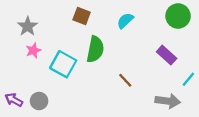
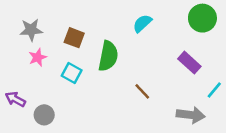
brown square: (82, 16) -> (74, 38), moved
gray star: (28, 26) -> (31, 30), turned 30
cyan square: (63, 64) -> (72, 73), size x0.7
purple arrow: (14, 100) -> (15, 99), moved

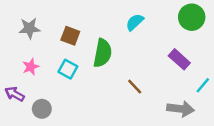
pink star: (38, 57) -> (31, 67), moved

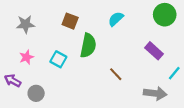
brown square: (70, 36) -> (70, 21), moved

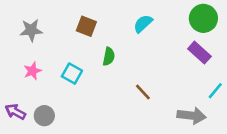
green semicircle: (88, 45) -> (109, 56), size x0.6
purple rectangle: (154, 51) -> (199, 53), moved
purple arrow: (13, 81) -> (15, 112), moved

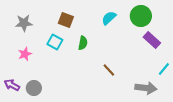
green circle: (203, 18) -> (141, 16), moved
cyan square: (72, 74) -> (55, 42), moved

